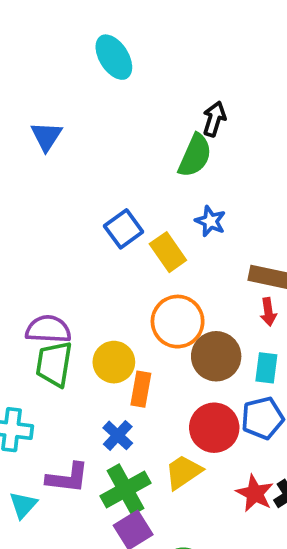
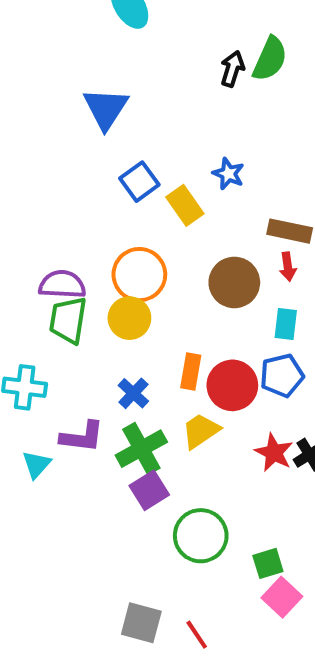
blue triangle: (46, 136) -> (106, 108), moved, size x1.4
green semicircle: (195, 156) -> (270, 59), moved
orange circle: (178, 322) -> (139, 275), moved
brown circle: (216, 356) -> (234, 282), moved
orange rectangle: (141, 389) -> (191, 372), moved

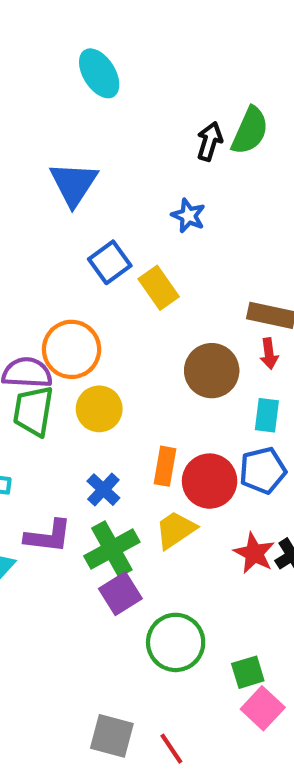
blue star: (228, 174) -> (188, 216), moved
orange circle: (139, 275) -> (72, 349), moved

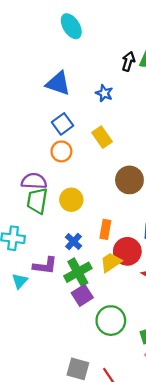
blue triangle: (74, 184) -> (58, 83), turned -44
blue star: (188, 216) -> (104, 93), moved
blue square: (110, 262) -> (63, 124), moved
orange circle: (72, 349) -> (61, 151), moved, size x0.7
red circle: (210, 481) -> (127, 251), moved

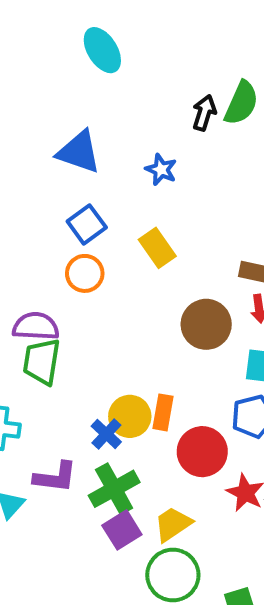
yellow circle: (71, 200) -> (130, 416), moved
yellow trapezoid: (111, 262) -> (173, 524), moved

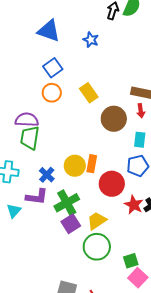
yellow rectangle: (157, 248) -> (89, 93), moved
blue cross: (106, 434) -> (47, 175), moved

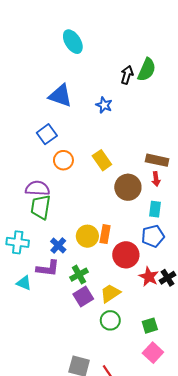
blue square: (53, 68) -> (47, 134), moved
green cross: (67, 203) -> (79, 275), size x0.7
cyan triangle: (14, 211) -> (24, 283), turned -49
green circle: (97, 247) -> (110, 320), size x0.7
green square: (131, 261) -> (150, 326), moved

